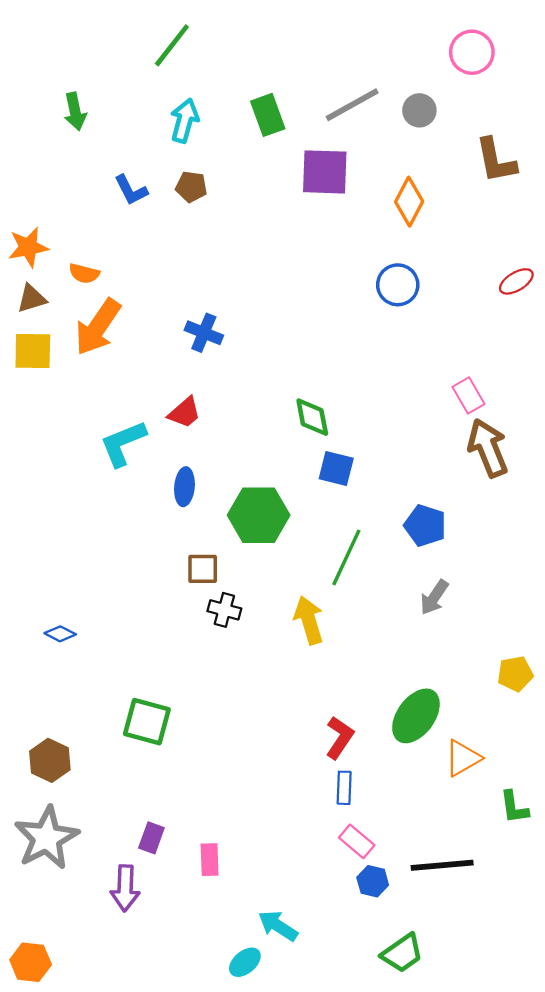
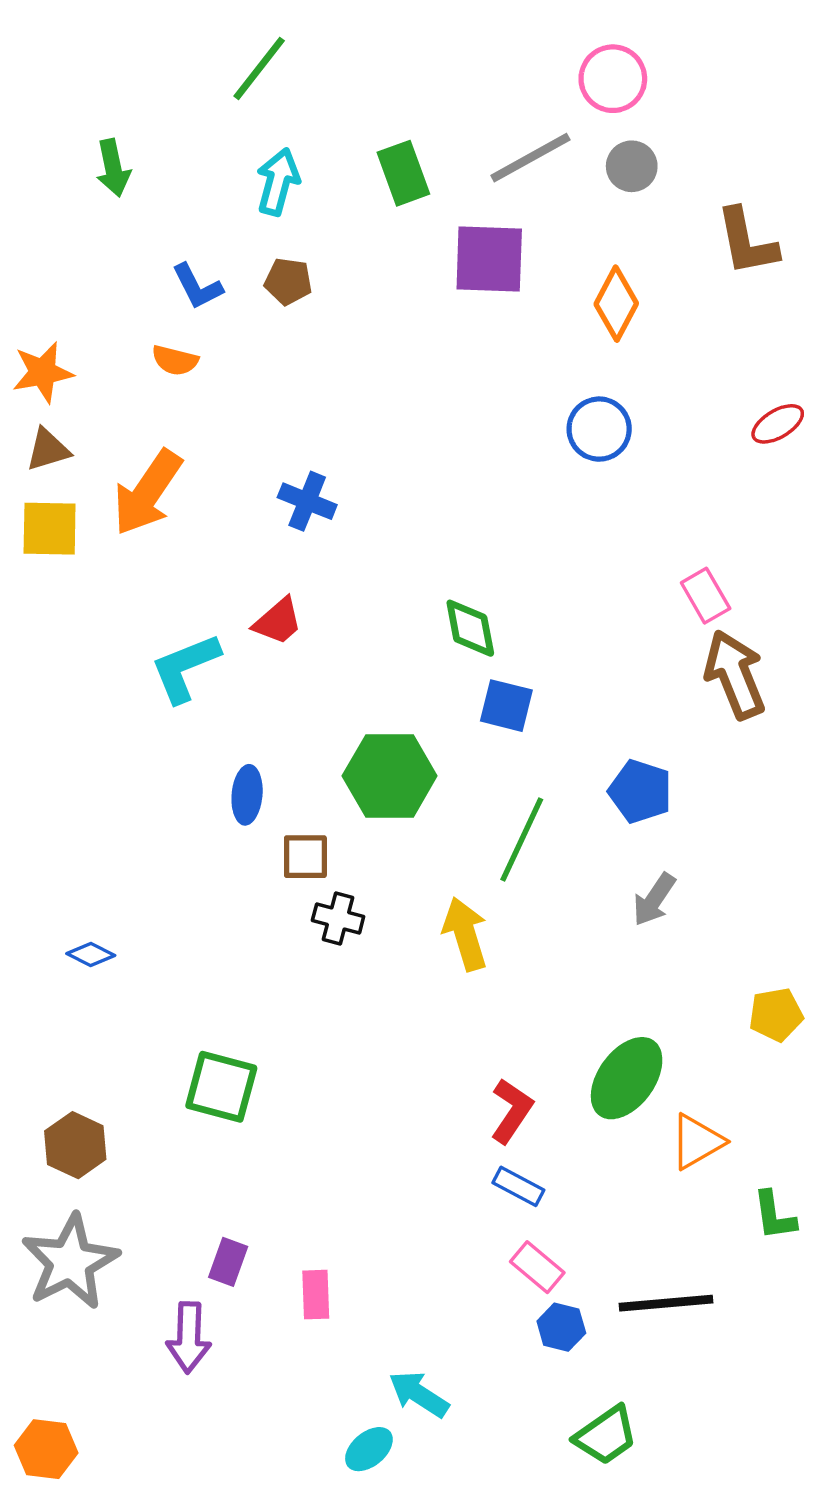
pink circle: (472, 52) -> (613, 79), moved
orange semicircle: (84, 273) -> (175, 360), moved
blue ellipse: (184, 487) -> (247, 795), moved
blue rectangle: (344, 788) -> (518, 1186), turned -64

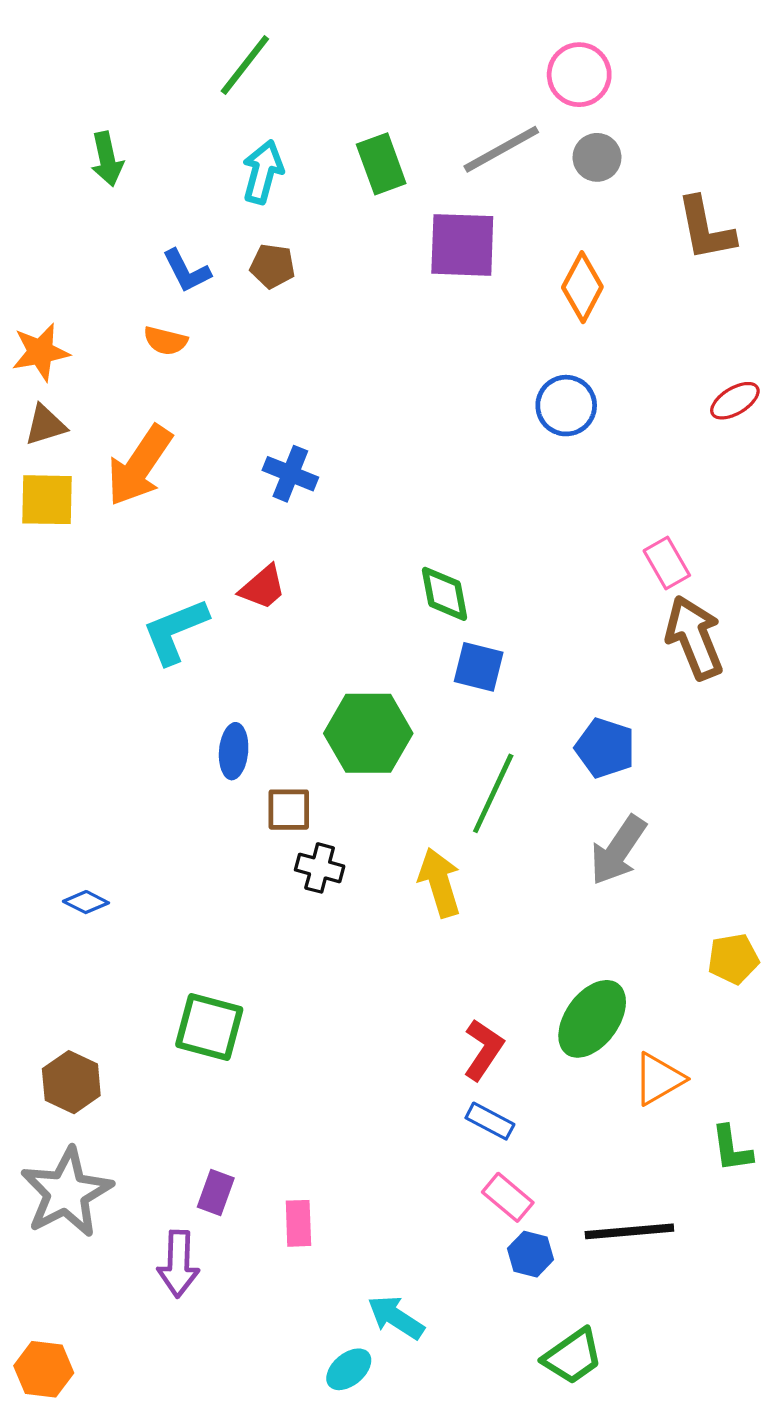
gray arrow: (654, 900) -> (618, 850), size x1.4

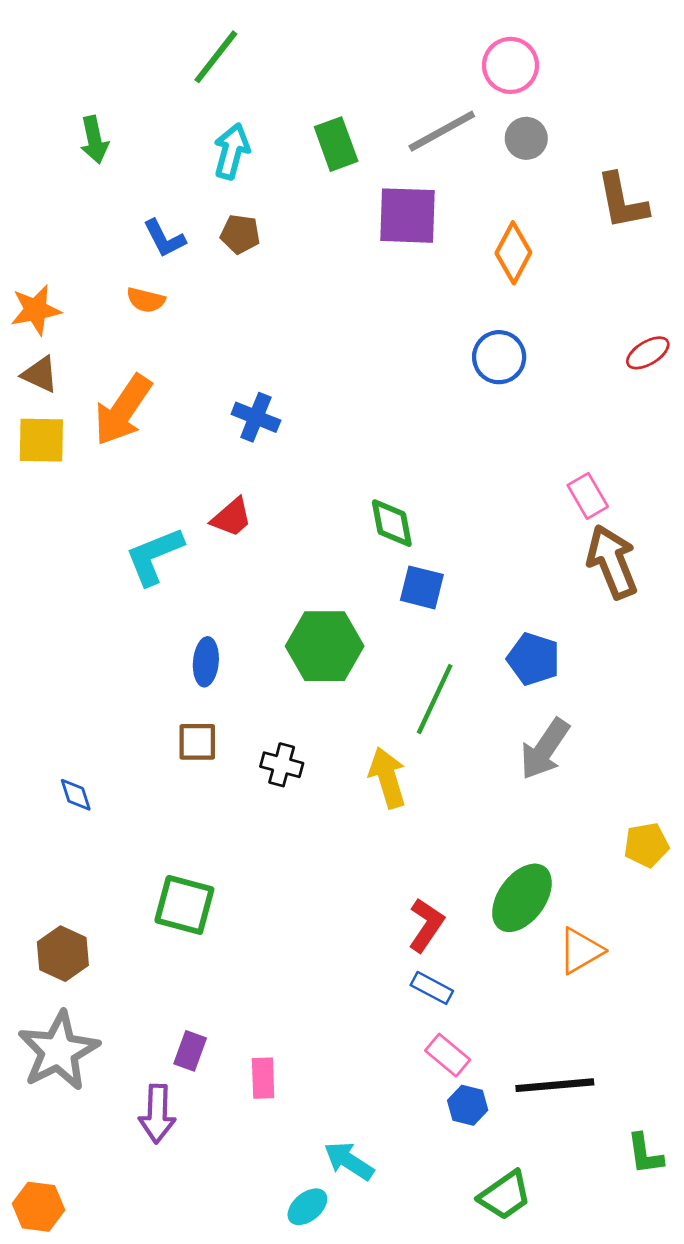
brown triangle: (45, 425) -> (40, 374), turned 42
brown square: (289, 810) -> (197, 742), moved
blue diamond: (86, 902) -> (76, 795), turned 45
green L-shape: (732, 1149) -> (645, 1154), moved

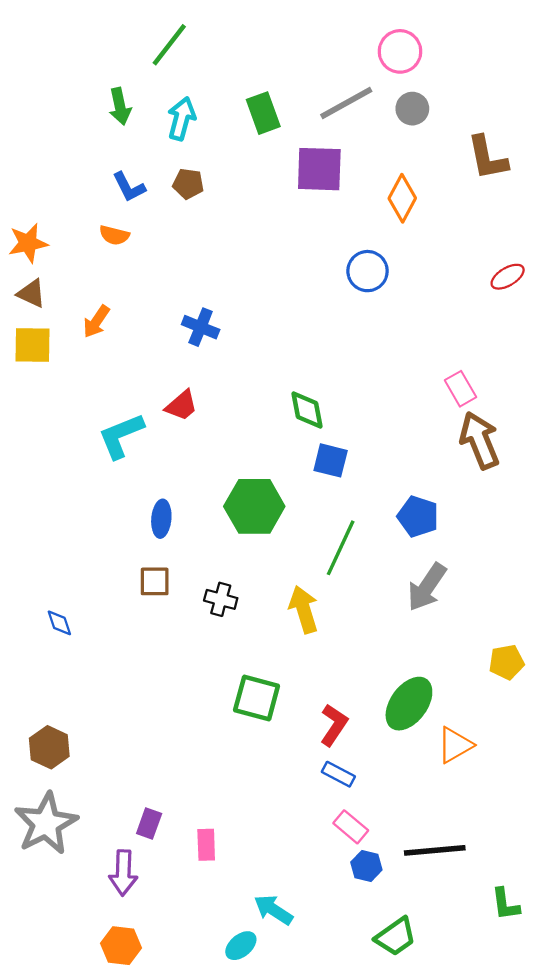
green arrow: (94, 140) -> (120, 106), moved
blue circle: (499, 357) -> (368, 271), moved
orange arrow: (123, 410) -> (96, 321), size x0.6
green square: (184, 905) -> (257, 698), moved
orange hexagon: (39, 1207) -> (121, 946), moved

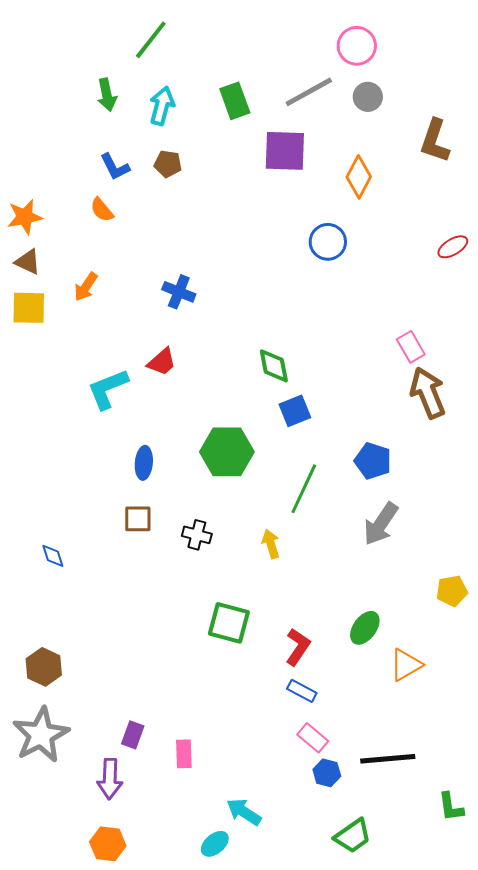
brown L-shape: (487, 158) -> (435, 141), turned 30
orange semicircle: (114, 235) -> (102, 210), turned 36
blue square: (331, 460) -> (295, 411), turned -36
yellow arrow: (304, 609) -> (271, 544), size x0.7
green ellipse: (409, 704) -> (365, 628), size x0.7

